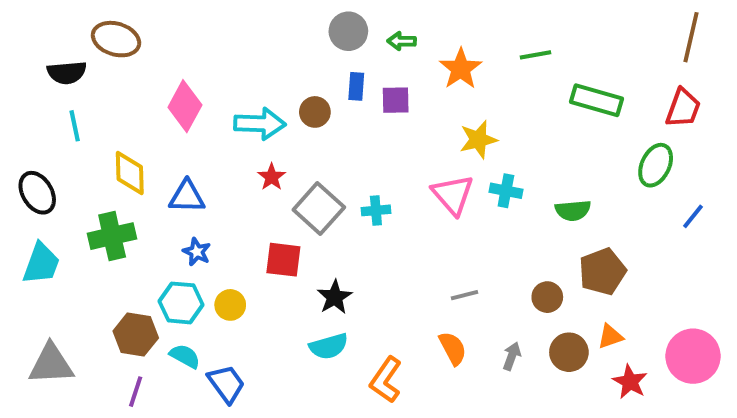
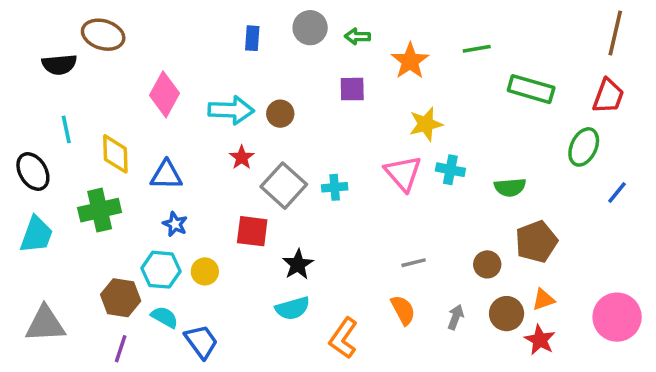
blue rectangle: (356, 86) -> (252, 38), moved
brown circle: (315, 112) -> (280, 114), moved
cyan line: (75, 126) -> (66, 129), moved
red star: (630, 382) -> (540, 340), moved

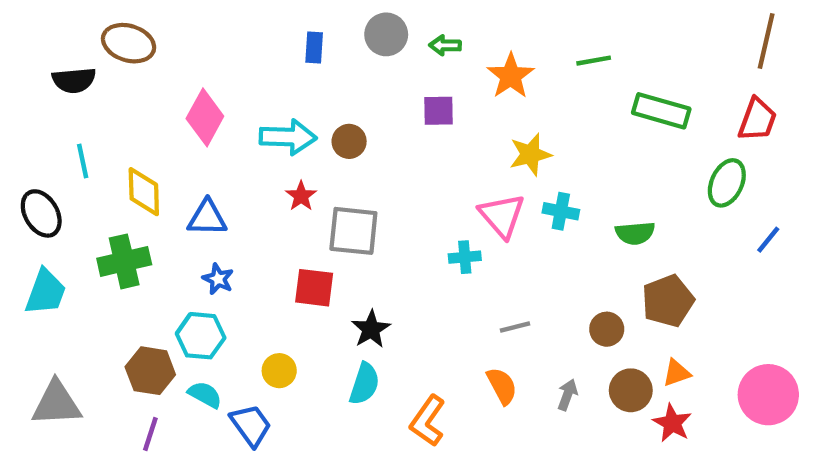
gray square: (284, 186) -> (353, 231), turned -36
cyan cross: (335, 187) -> (465, 257), moved
yellow circle: (205, 271) -> (279, 371), moved
cyan semicircle: (293, 308) -> (364, 384), turned -56

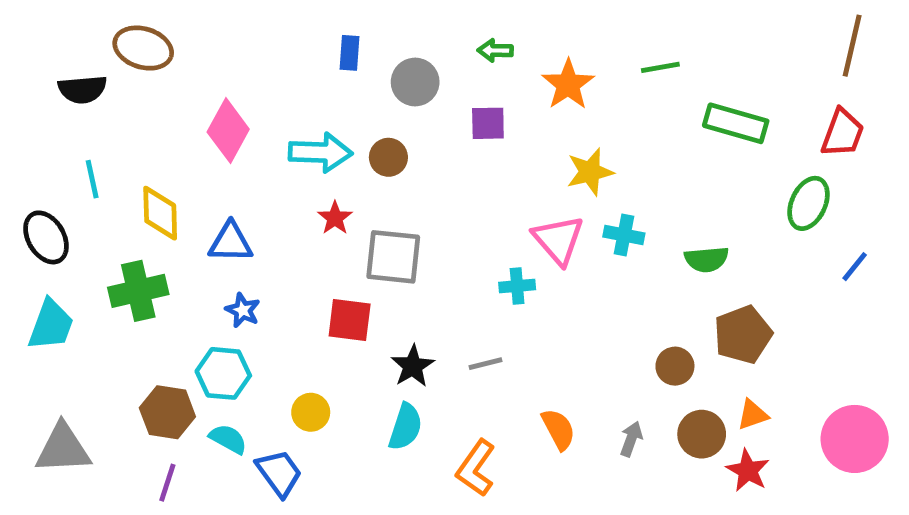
gray circle: (386, 34) -> (415, 82), moved
gray line: (515, 327) -> (486, 364), moved

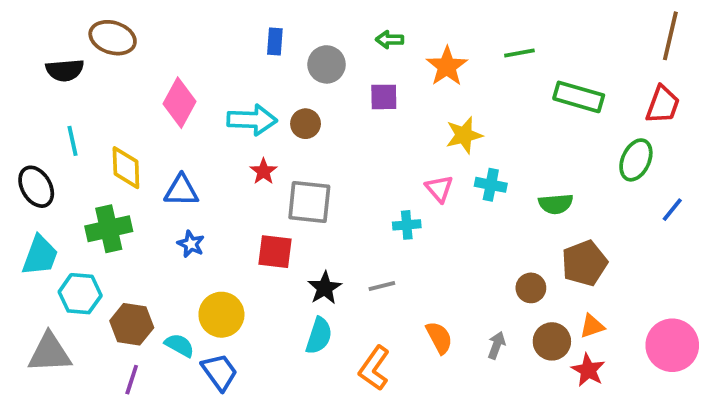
pink triangle: (558, 240) -> (439, 189), size x0.7
cyan hexagon: (223, 373) -> (80, 294), moved
yellow circle: (311, 412) -> (221, 315), moved, size x1.5

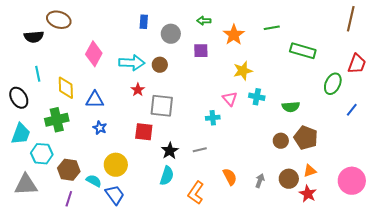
red trapezoid: (663, 105) -> (357, 64), moved
brown pentagon: (584, 263) -> (306, 138), turned -30
brown circle: (531, 288) -> (281, 141), moved

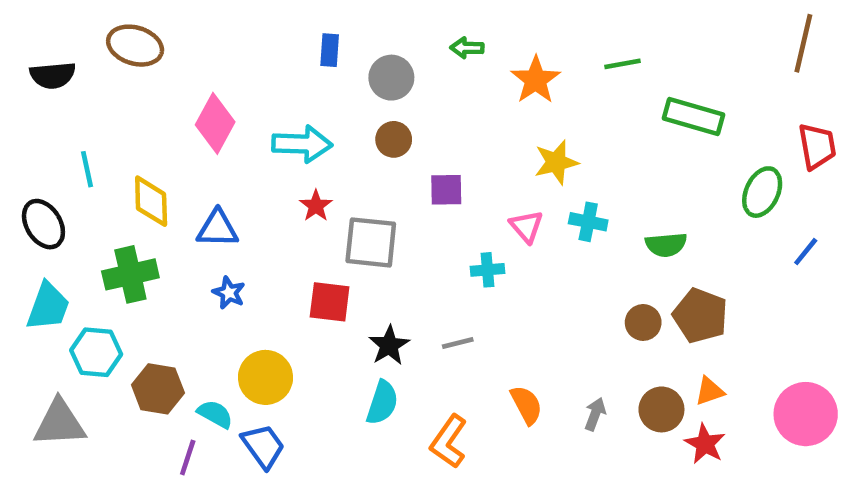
black semicircle: (34, 37) -> (53, 75), moved
purple square: (201, 51) -> (446, 190), moved
red trapezoid: (357, 64) -> (817, 146), turned -30
brown circle: (160, 65) -> (394, 139), moved
purple line: (69, 199) -> (188, 458), moved

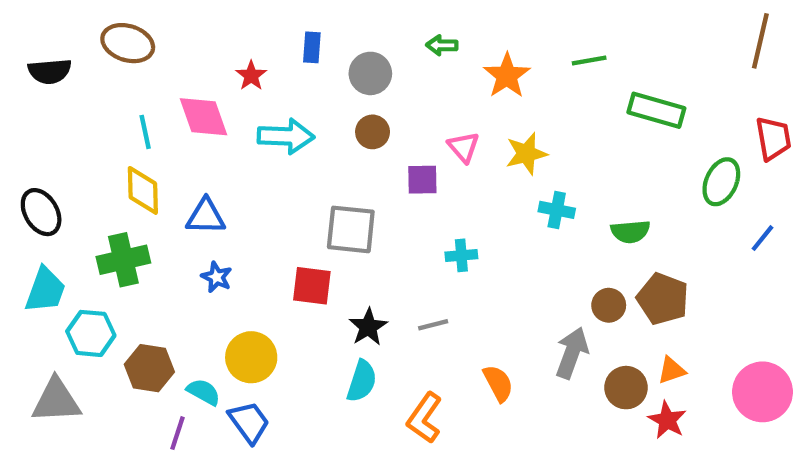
pink diamond: (215, 123) -> (204, 117), turned -48
cyan line: (87, 169) -> (145, 132), moved
red star: (316, 206) -> (251, 76), moved
pink triangle: (526, 226) -> (464, 147), moved
gray arrow: (595, 414) -> (572, 353), moved, size x1.6

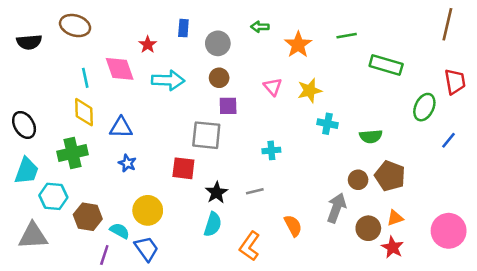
purple square: (422, 180) -> (228, 106), moved

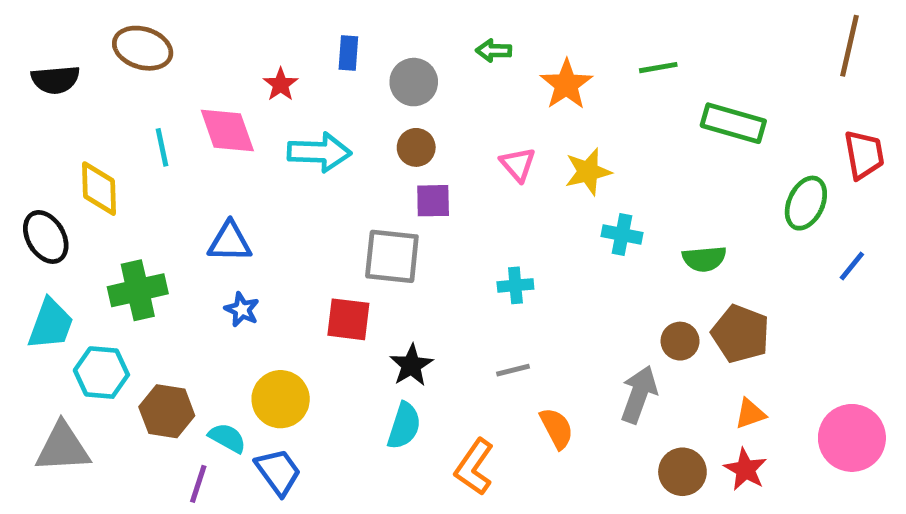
yellow diamond: (84, 112) -> (99, 189), moved
gray line: (255, 191) -> (513, 370), moved
brown circle: (368, 228) -> (682, 472), moved

